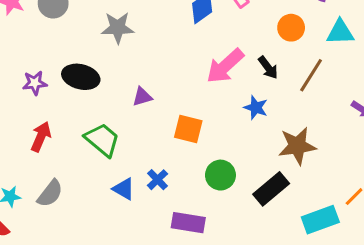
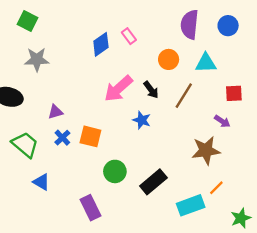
brown star: (297, 146) -> (206, 150), moved
blue cross: (158, 180) -> (62, 138), moved
purple rectangle: (188, 223) -> (90, 208), turned 55

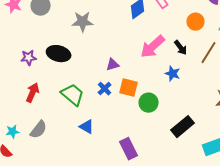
purple triangle: (55, 112) -> (113, 65), moved
green circle: (115, 171) -> (149, 103), moved

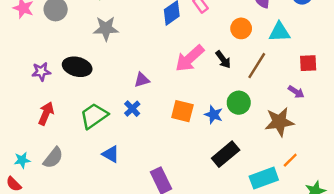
blue star: (173, 74) -> (214, 115), moved
orange square: (129, 88) -> (182, 111), moved
green trapezoid: (73, 95) -> (94, 116), turned -75
green circle: (149, 103) -> (239, 103), moved

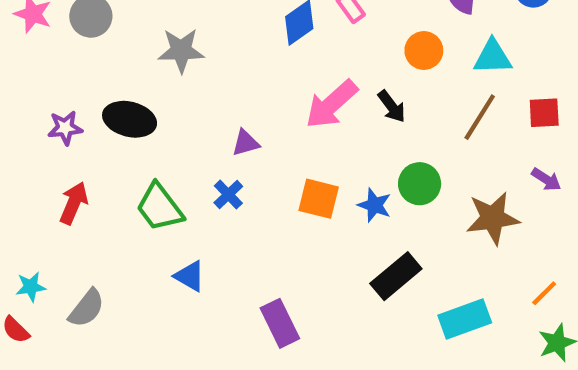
brown line: (257, 66) -> (480, 117), moved
purple arrow: (296, 92) -> (546, 179), moved
green trapezoid: (94, 116) -> (160, 207), turned -92
gray semicircle: (53, 158) -> (87, 308), moved
orange line: (290, 160) -> (544, 293), moved

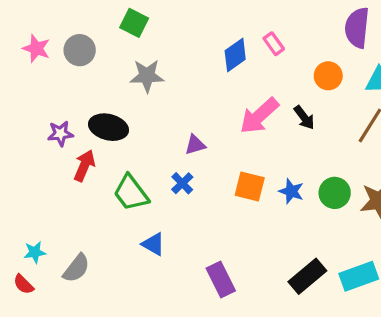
green circle: (420, 184) -> (335, 193), moved
red arrow: (74, 203) -> (84, 166), moved
black rectangle: (396, 276) -> (307, 276), moved

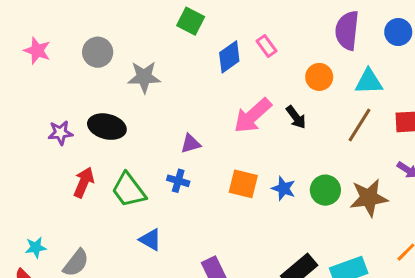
green square: (134, 23) -> (191, 21), moved
gray circle: (80, 50) -> (98, 52), moved
red arrow: (84, 166) -> (84, 182), moved
blue cross: (182, 183) -> (178, 181), turned -30

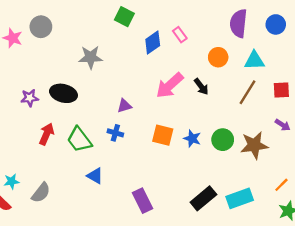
gray circle: (98, 52) -> (41, 27), moved

